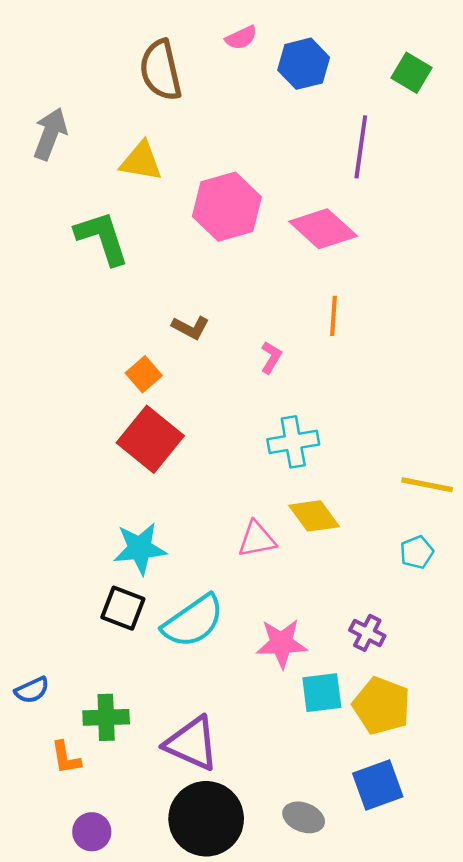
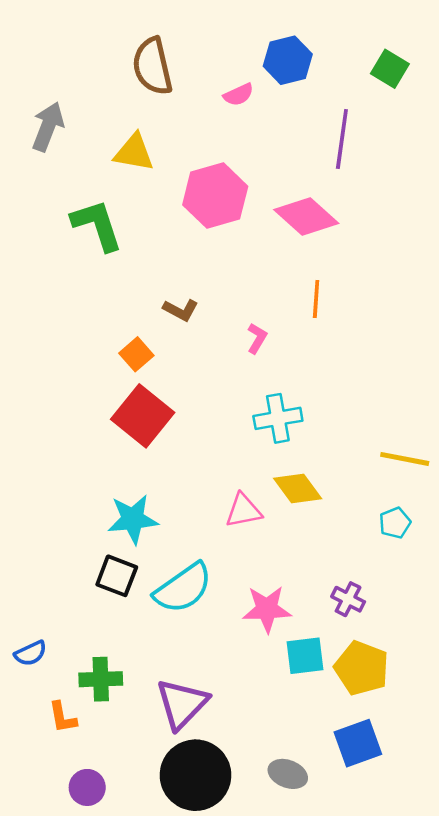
pink semicircle: (241, 38) -> (239, 95), moved
purple triangle: (192, 743) -> (182, 704), turned 50

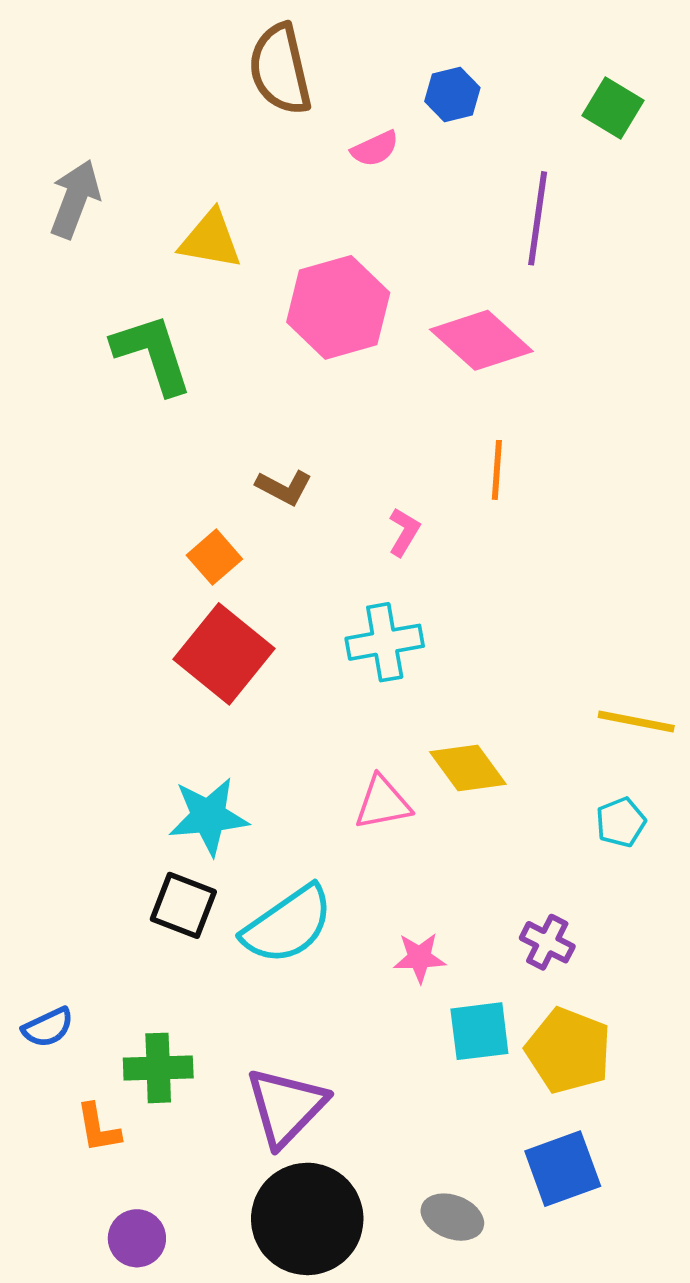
blue hexagon: (288, 60) -> (452, 94), size x0.7
brown semicircle: (152, 66) -> (280, 69), moved
cyan cross: (278, 418) -> (385, 642), moved
pink star: (267, 609) -> (419, 958), size x0.7

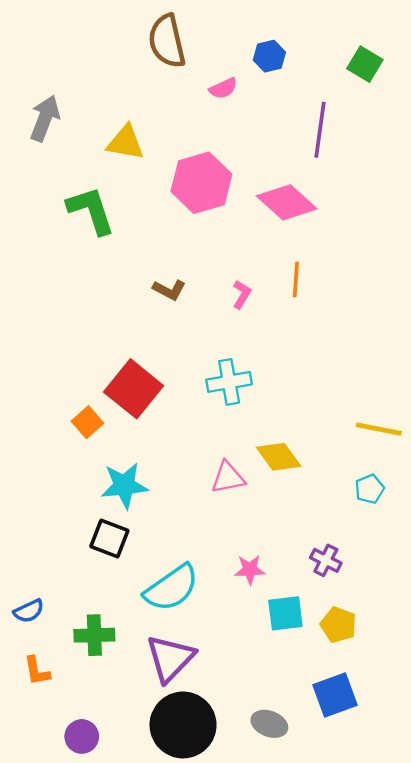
pink L-shape: (404, 532) -> (242, 294), moved
orange square: (214, 557) -> (87, 422), moved
cyan semicircle: (288, 925) -> (172, 588), moved
yellow pentagon: (568, 1051) -> (338, 625), size x0.7
orange L-shape: (98, 1128) -> (37, 671), moved

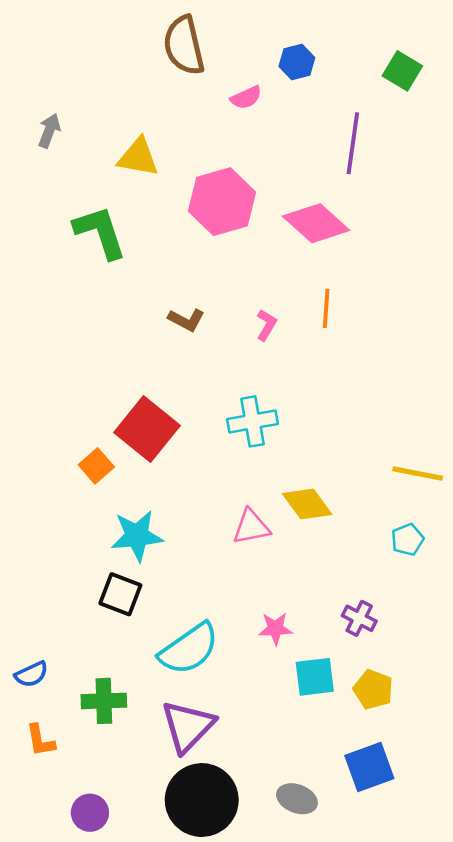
gray arrow: (45, 118) -> (49, 131), size x0.7

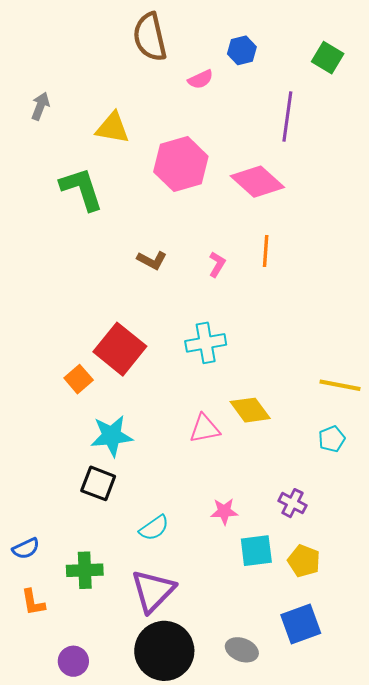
cyan semicircle: (189, 649) -> (154, 528), size x0.6

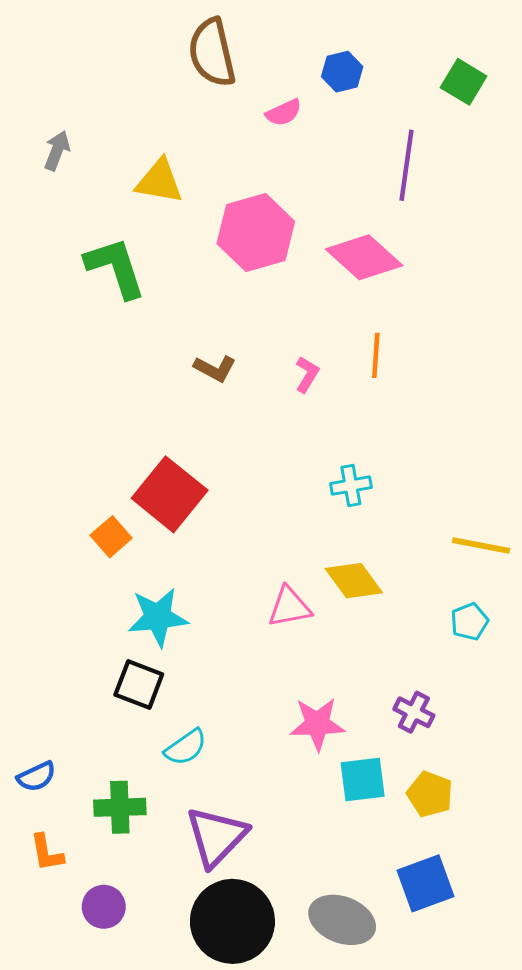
cyan cross: (206, 343) -> (351, 486), moved, size x0.7
pink star: (224, 511) -> (317, 724), size x1.4
cyan semicircle: (154, 528) -> (186, 747), moved
gray ellipse: (242, 650) -> (342, 920), size x1.4
purple circle: (73, 661) -> (104, 907), moved

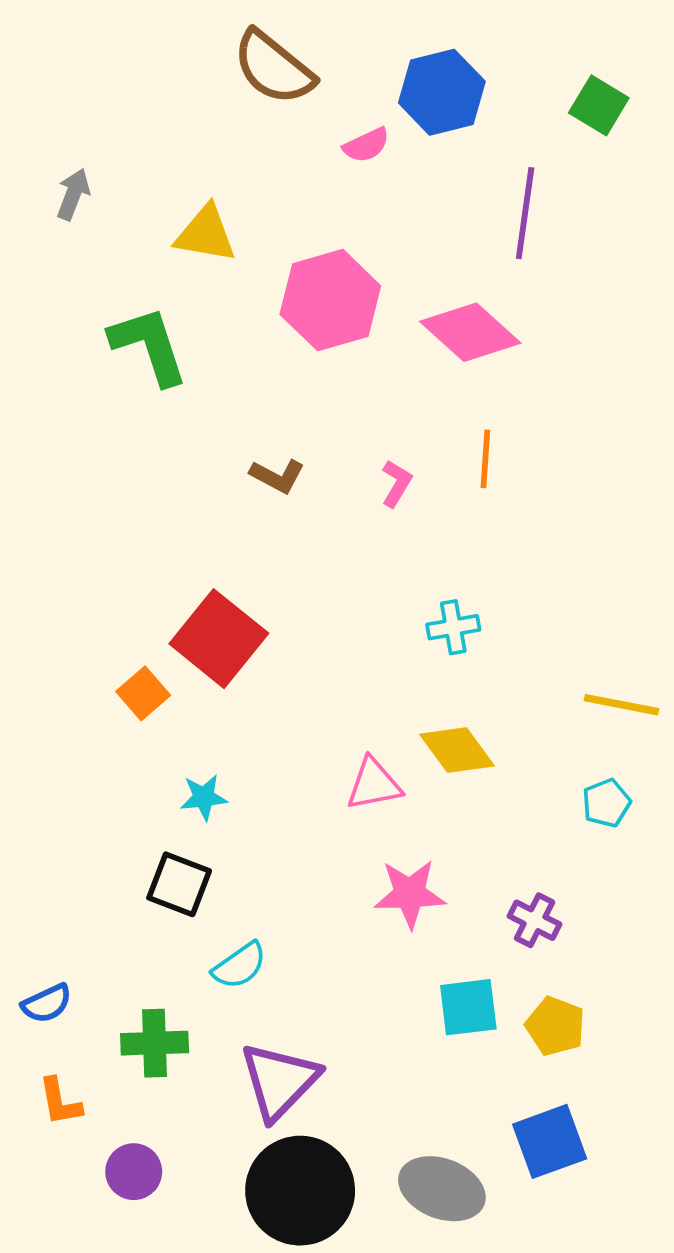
brown semicircle: (212, 53) -> (274, 68), turned -38
blue hexagon: (342, 72) -> (442, 92), size x1.6
cyan star: (158, 617) -> (204, 797), size x0.6
pink star: (317, 724) -> (410, 894), moved

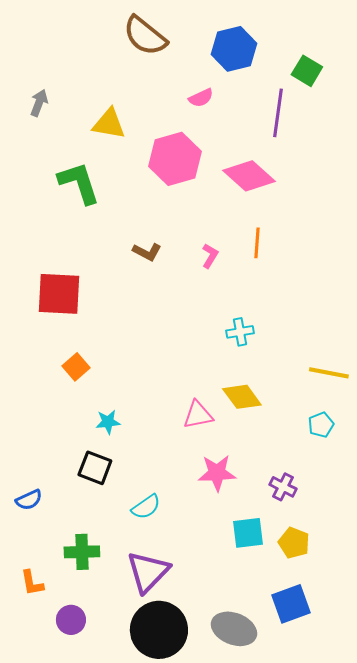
green square: (599, 105) -> (307, 71), moved
pink semicircle: (366, 145) -> (201, 98), moved
red square: (219, 639) -> (59, 294), moved, turned -36
cyan semicircle: (240, 966) -> (146, 507), moved
blue semicircle: (47, 1003) -> (29, 500), moved

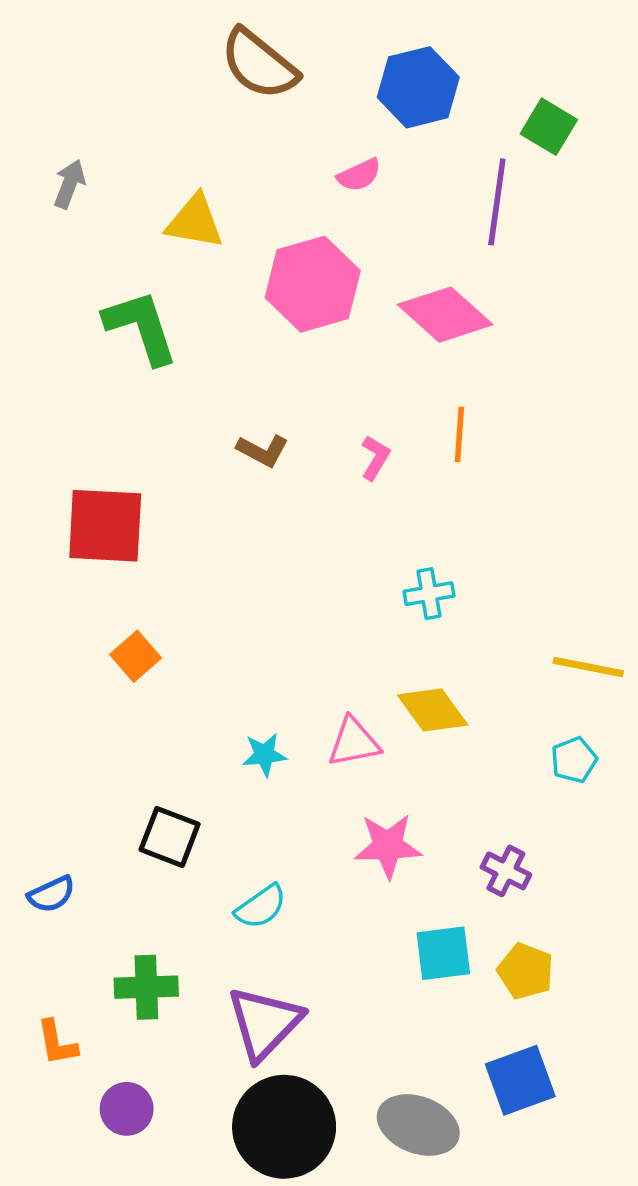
cyan star: (108, 422) -> (264, 755), moved

